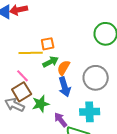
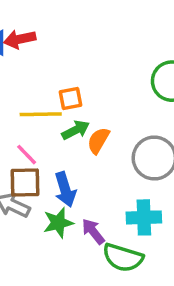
blue arrow: (65, 87) -> (65, 189), moved
brown square: (22, 92) -> (25, 182), turned 30
green star: (41, 104) -> (58, 223), moved

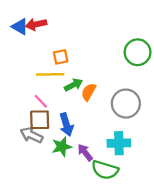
orange square: (70, 99) -> (61, 57), moved

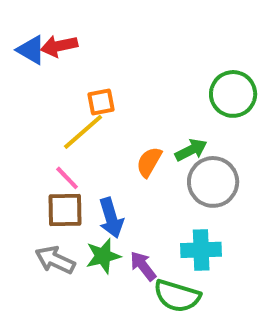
yellow line: (50, 74) -> (83, 132), turned -40
green arrow: (73, 85) -> (191, 150), moved
gray arrow: (31, 135) -> (55, 260), moved

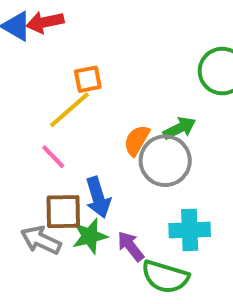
gray circle: (213, 182) -> (165, 161), moved
brown square: (65, 210) -> (63, 212), moved

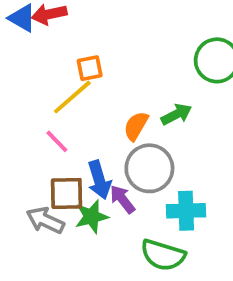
gray circle: (165, 161) -> (149, 168), moved
purple arrow: (131, 246) -> (122, 199), moved

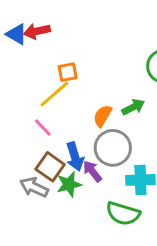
brown square: (67, 193) -> (50, 167), turned 36

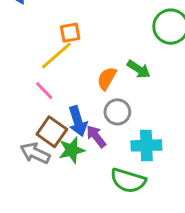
green arrow: (133, 107) -> (139, 69), turned 60
gray circle: (113, 148) -> (117, 112), size x0.7

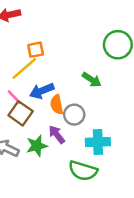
orange semicircle: (107, 78) -> (57, 105), moved, turned -42
blue arrow: (78, 121) -> (42, 91), moved, turned 85
brown square: (52, 132) -> (21, 113), moved

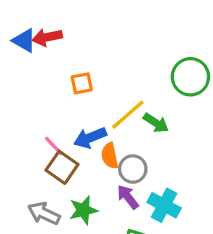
yellow line: (24, 68) -> (128, 115), moved
purple arrow: (57, 135) -> (128, 197), moved
cyan cross: (98, 142) -> (164, 205), turned 30

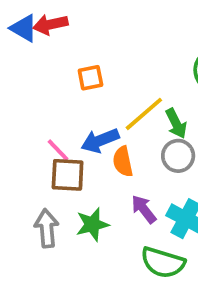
green arrow: (156, 123) -> (176, 123), turned 30
brown square: (62, 167) -> (68, 175), turned -32
gray circle: (133, 169) -> (178, 156), moved
gray arrow: (44, 213) -> (47, 228), turned 60

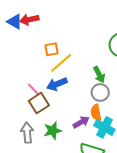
yellow line: (144, 114) -> (61, 63), moved
orange semicircle: (123, 162) -> (96, 113), moved
brown square: (68, 175) -> (39, 103), turned -36
purple arrow: (144, 209) -> (81, 122), turned 98

